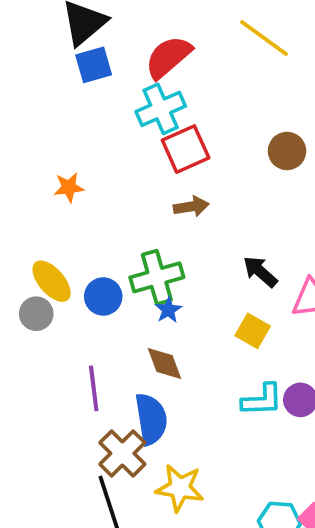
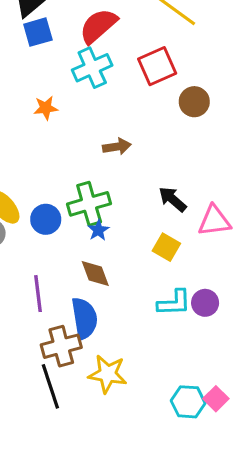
red square: (186, 149) -> (157, 66), moved
orange star: (69, 187) -> (46, 108), moved
brown cross: (122, 453) -> (61, 346), turned 30

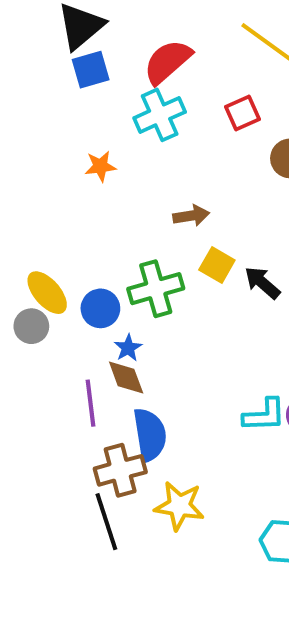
red square: (157, 66) -> (243, 113), size x0.7
blue star: (98, 230) -> (128, 348), moved
yellow square: (166, 247) -> (217, 265), moved
brown diamond: (95, 273) -> (126, 377), moved

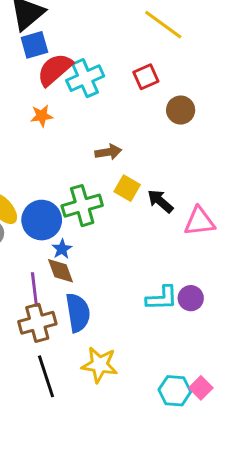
red semicircle: (168, 62) -> (55, 70), moved
blue circle: (100, 308) -> (42, 220), size x1.4
brown cross: (120, 470) -> (37, 323), moved

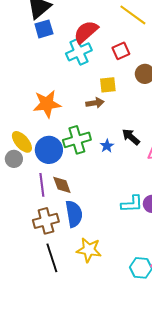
red semicircle: (55, 70) -> (86, 32), moved
orange star: (42, 116) -> (47, 104), moved, size x1.8
yellow square: (127, 188) -> (108, 85), moved, turned -36
blue star: (62, 249) -> (107, 146), moved
purple line: (34, 289) -> (42, 185), moved

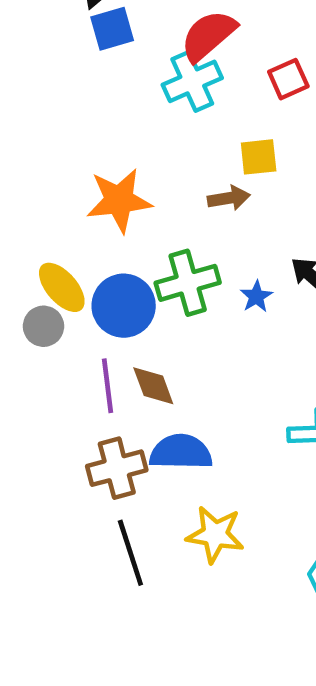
blue semicircle: (74, 214) -> (181, 452), turned -80

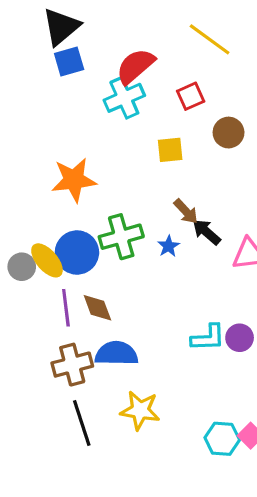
brown arrow: (229, 198) -> (186, 211), moved, turned 56
yellow ellipse: (62, 287) -> (47, 260), moved

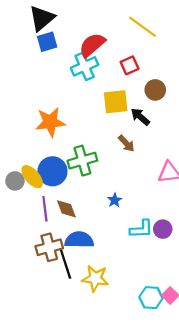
yellow square: (170, 150) -> (116, 102), size x1.4
black arrow: (206, 232) -> (140, 117), moved
blue star: (169, 246) -> (115, 200), moved
black line: (82, 423) -> (65, 263), moved

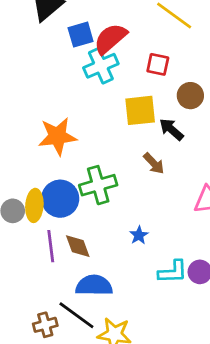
blue square: (47, 42) -> (81, 35), moved
red square: (130, 65) -> (158, 64), turned 36
yellow ellipse: (32, 177) -> (34, 205), turned 45
brown cross: (49, 247) -> (45, 325), moved, size x0.7
black line: (65, 263) -> (76, 315), turned -36

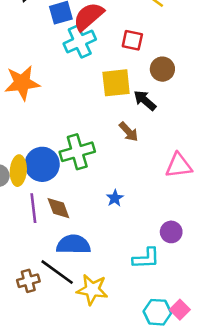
orange star: (57, 136) -> (22, 83), moved
cyan L-shape: (173, 272) -> (146, 258), moved

